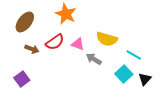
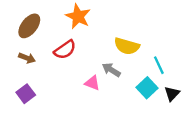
pink triangle: (78, 44) -> (92, 83), moved
brown arrow: (32, 49) -> (27, 58), moved
cyan line: (134, 55) -> (159, 65), turned 35

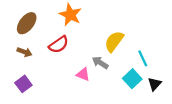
yellow semicircle: (127, 46) -> (114, 41), turned 110

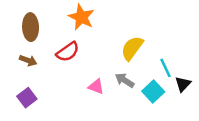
brown ellipse: (27, 23) -> (31, 27), turned -40
gray arrow: (100, 63) -> (125, 80), moved
black triangle: (155, 84) -> (183, 84), moved

